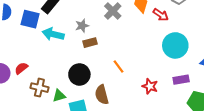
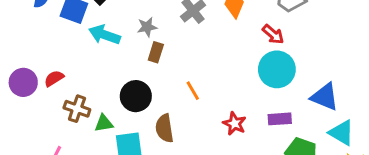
red arrow: (161, 15) -> (273, 34), moved
brown rectangle: (90, 43) -> (156, 52), turned -64

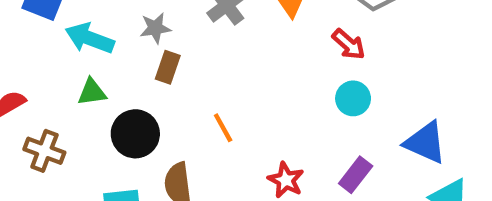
cyan circle: (277, 69) -> (353, 98), size x0.6
purple rectangle: (280, 119) -> (356, 175), turned -50
green triangle: (104, 123) -> (92, 92), moved

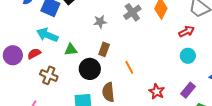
cyan arrow: (90, 38) -> (47, 35), moved
red arrow: (349, 44) -> (187, 31), turned -70
brown rectangle: (168, 67) -> (104, 49), moved

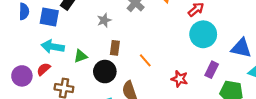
cyan circle: (188, 56) -> (203, 34), size x1.6

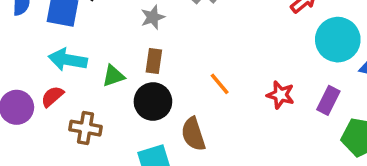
cyan circle: (203, 34) -> (338, 40), moved
brown rectangle: (115, 48) -> (154, 61), moved
red star: (180, 79) -> (280, 95), moved

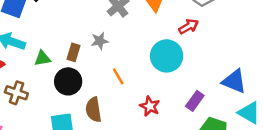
gray star: (153, 17) -> (100, 41), moved
cyan circle: (338, 40) -> (167, 56), moved
red star: (280, 95) -> (150, 106), moved

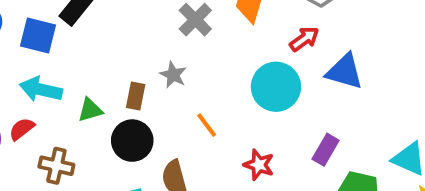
gray star: (100, 41) -> (173, 75), turned -30
blue triangle: (234, 81) -> (345, 72), moved

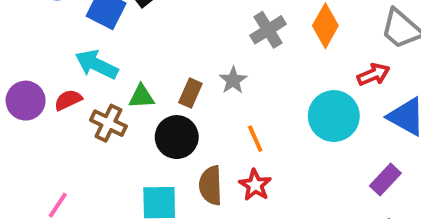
purple rectangle: (326, 150) -> (385, 180), moved
red star: (259, 165) -> (255, 185), moved
brown cross: (56, 166) -> (108, 123), moved

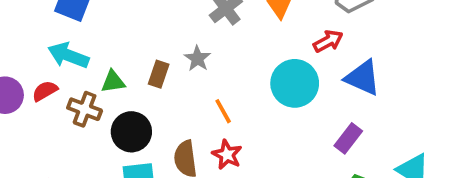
black circle: (177, 137) -> (131, 132), moved

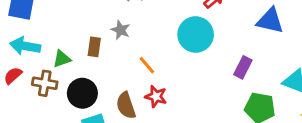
blue triangle: (363, 78) -> (270, 21), moved

